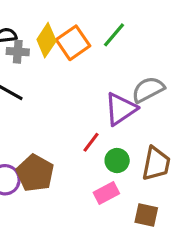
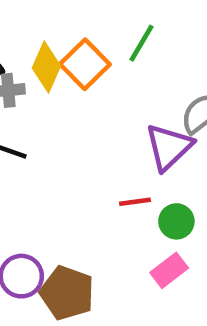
red line: (91, 142) -> (135, 202), turned 55
brown pentagon: (35, 173) -> (67, 293), moved

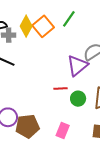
pink rectangle: (169, 270) -> (63, 130), moved, turned -35
brown pentagon: (67, 293) -> (27, 126), turned -30

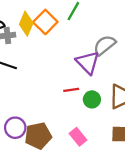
purple triangle: (77, 66) -> (88, 62), turned -30
pink rectangle: (63, 130) -> (78, 137), turned -56

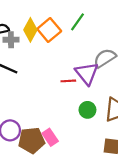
red line: (71, 90) -> (68, 81), moved
pink rectangle: (78, 137) -> (50, 137), moved

